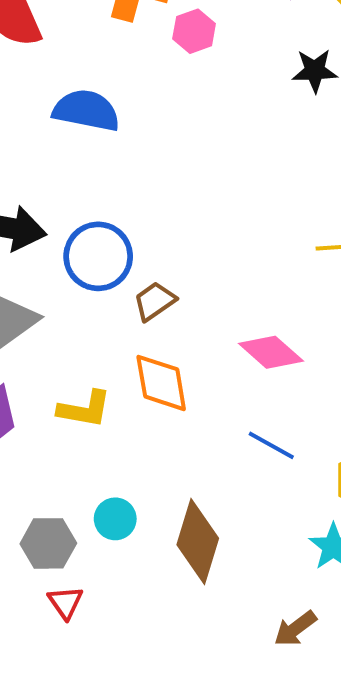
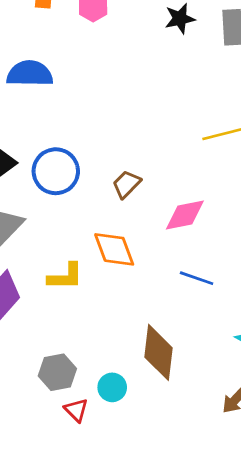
brown trapezoid: (155, 301) -> (126, 184), moved
pink diamond: (271, 352) -> (185, 215), turned -42
cyan circle: (115, 519) -> (112, 387), moved

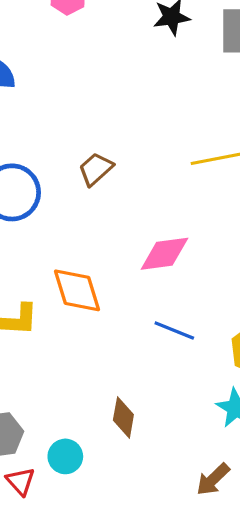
brown trapezoid: (126, 184) -> (96, 169), moved
brown diamond: (159, 352) -> (123, 417), size x0.6

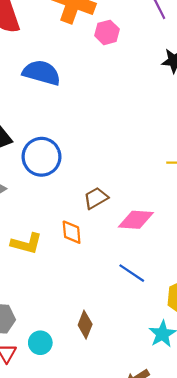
brown trapezoid: (96, 169) -> (96, 198), moved
orange diamond: (77, 290) -> (72, 232), size x0.7

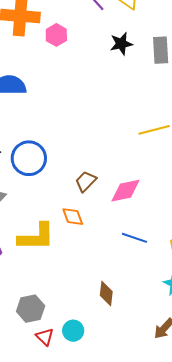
yellow L-shape: (26, 244) -> (36, 237), size x1.4
cyan circle: (40, 343) -> (73, 331), moved

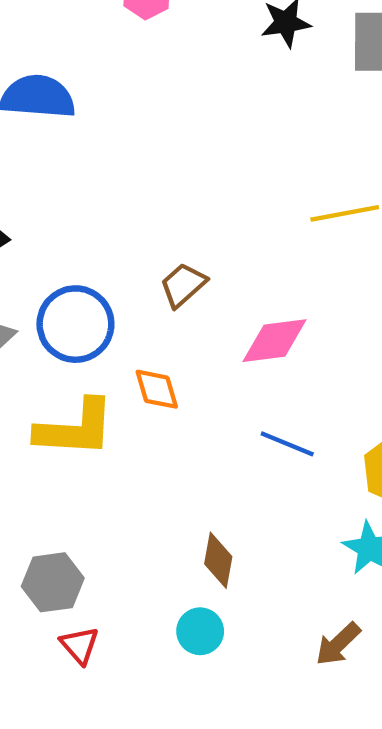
blue circle: (29, 158) -> (75, 324), moved
brown trapezoid: (86, 181) -> (183, 285), moved
cyan circle: (73, 331) -> (200, 631), moved

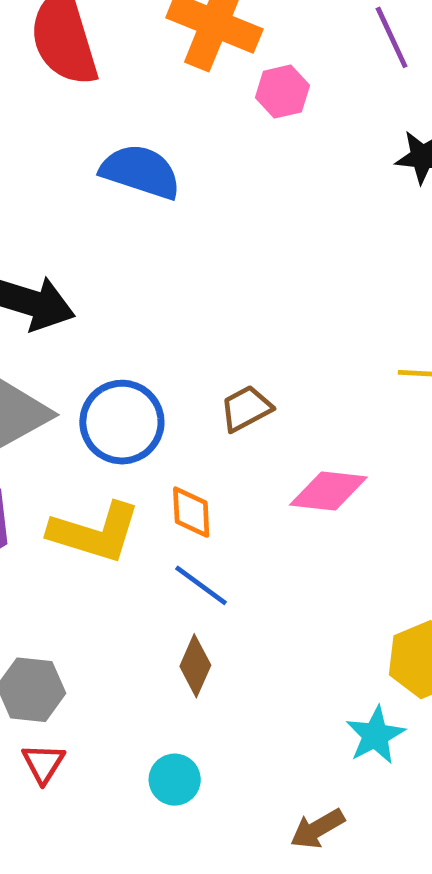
blue line: (287, 444) -> (201, 585), moved
brown diamond: (218, 560) -> (195, 666), moved

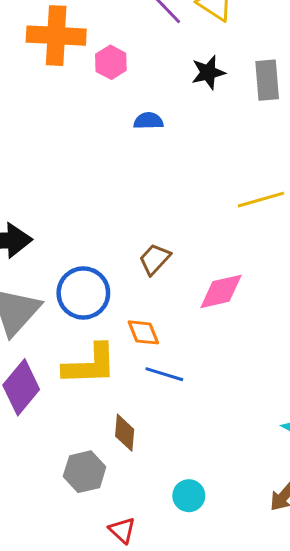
blue semicircle: (141, 172) -> (148, 121), moved, size x0.6
brown diamond: (195, 666) -> (125, 433), moved
red triangle: (43, 763) -> (122, 530), moved

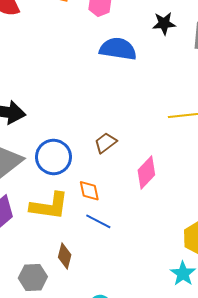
blue semicircle: (148, 121) -> (118, 49), size x1.8
pink diamond: (221, 291) -> (146, 172), turned -44

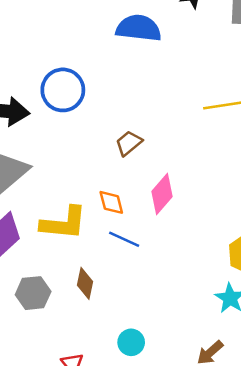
blue circle: (53, 157) -> (63, 90), moved
pink diamond: (146, 172) -> (162, 194), moved
gray hexagon: (33, 277) -> (33, 293), moved

